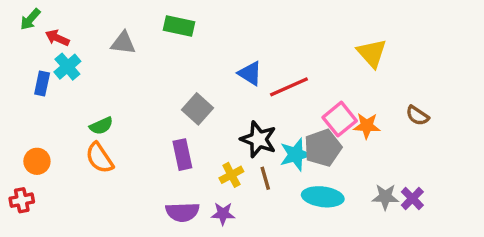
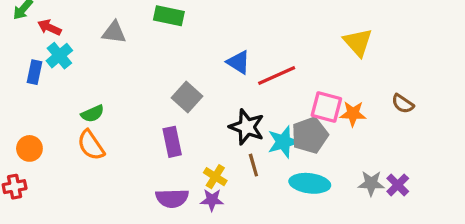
pink square: (340, 119) -> (326, 107), turned -36
yellow cross: (231, 175) -> (215, 177), moved, turned -30

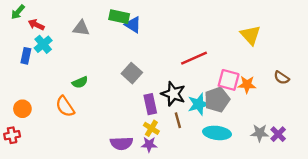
blue triangle: (238, 62) -> (133, 25), moved
green semicircle: (93, 114) -> (80, 82), moved
purple rectangle: (172, 142) -> (150, 104), moved

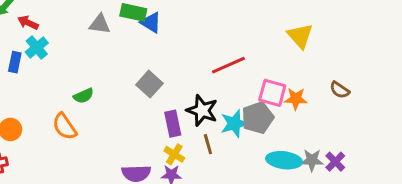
gray triangle: (81, 28) -> (100, 24), moved
cyan ellipse: (217, 133) -> (284, 160), moved

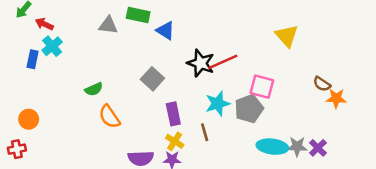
blue triangle: (151, 23) -> (165, 31), moved
orange star: (296, 99) -> (336, 98), moved
black star: (202, 110) -> (201, 63), moved
cyan star: (234, 124) -> (218, 104), moved
orange semicircle: (65, 127) -> (109, 117), moved

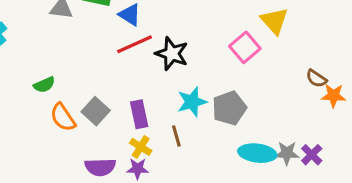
red line: (223, 62) -> (134, 44), moved
gray square: (152, 79) -> (96, 111), moved
pink square: (262, 87) -> (245, 47), moved, turned 35

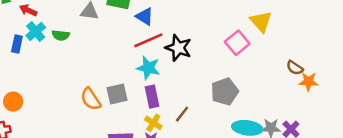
green semicircle: (44, 85) -> (61, 35), moved, turned 30
cyan star: (192, 102) -> (148, 68), moved, turned 30
gray square: (96, 111) -> (117, 94), turned 35
brown line: (176, 136) -> (182, 114), turned 54

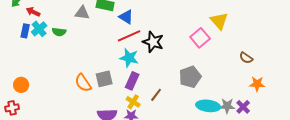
blue rectangle: (17, 44) -> (25, 31), moved
orange star: (309, 82) -> (257, 84), moved
purple rectangle: (152, 97) -> (132, 81), turned 36

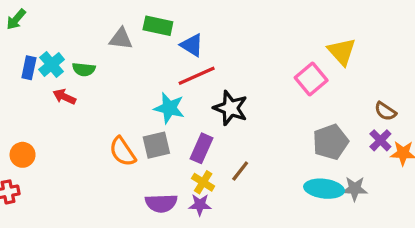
red arrow: (33, 12) -> (64, 97), moved
black star: (153, 42) -> (231, 108), moved
cyan star: (129, 58) -> (169, 108), moved
gray pentagon: (190, 77) -> (331, 142), moved
purple cross: (243, 107) -> (380, 140), moved

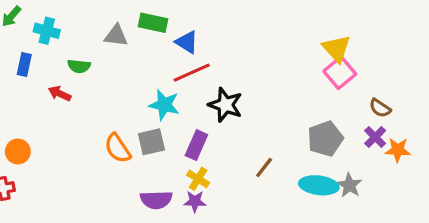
cyan cross: (52, 64) -> (47, 31), moved, turned -35
pink square: (311, 79) -> (340, 73), moved
brown line: (240, 171) -> (264, 168), moved
gray star: (355, 189) -> (349, 185), turned 30

